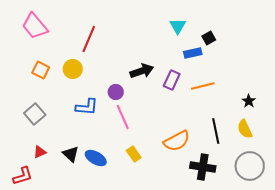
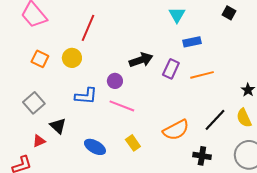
black square: (209, 38) -> (229, 13), moved, turned -32
pink line: (123, 117) -> (122, 106), turned -45
black line: (216, 131) -> (215, 120), turned 55
black triangle: (71, 154) -> (58, 126), moved
black cross: (203, 167) -> (202, 156), size x0.7

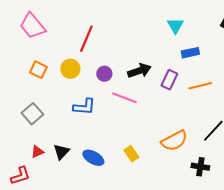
purple circle: (115, 81) -> (104, 74), moved
pink line: (122, 106) -> (124, 98), moved
black triangle: (58, 126) -> (61, 152), moved, turned 30

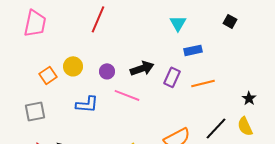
pink trapezoid: (32, 26) -> (35, 23), turned -128
red line: (86, 39) -> (98, 19), moved
orange square: (38, 70) -> (48, 75), moved, turned 30
gray square: (32, 114) -> (35, 111), turned 30

